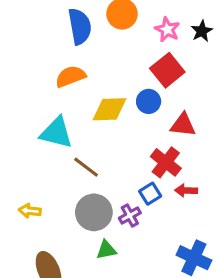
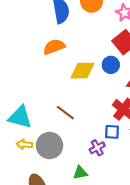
cyan triangle: (56, 133) -> (20, 117), moved
blue square: (150, 194) -> (112, 132), turned 35
gray circle: (94, 212) -> (49, 146), moved

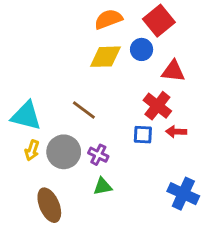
orange semicircle: (54, 47) -> (108, 19), moved
yellow arrow: (25, 144) -> (32, 150), turned -77
purple cross: (97, 148) -> (98, 155), moved, turned -35

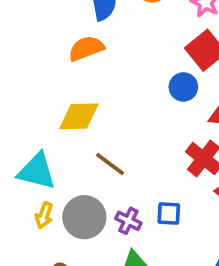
orange semicircle: (108, 19) -> (86, 48), moved
yellow diamond: (105, 57) -> (79, 116), moved
blue square: (143, 135) -> (169, 213), moved

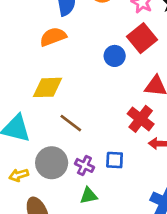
blue circle: (183, 87) -> (115, 56), moved
yellow arrow: (44, 215) -> (19, 175), moved, turned 54

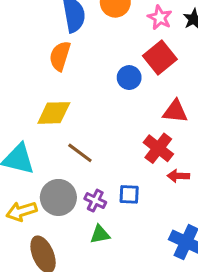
orange semicircle: (53, 37) -> (60, 56), turned -52
yellow arrow: (19, 175) -> (21, 211), size x1.4

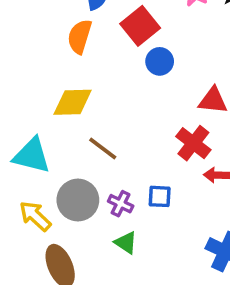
red square: (160, 58) -> (140, 26), moved
yellow arrow: (21, 211) -> (35, 216), turned 60
green triangle: (100, 234) -> (126, 243), turned 45

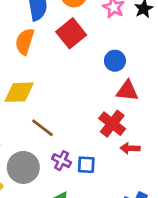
blue circle: (160, 61) -> (115, 61), moved
purple cross: (121, 204) -> (62, 161), moved

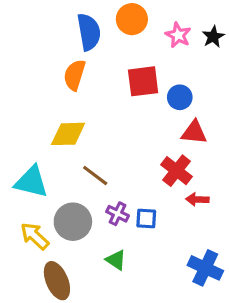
red square: (71, 33) -> (143, 81), moved, turned 32

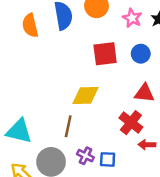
orange semicircle: (74, 75) -> (30, 25), moved, turned -30
blue circle: (180, 97) -> (141, 54), moved
yellow diamond: (68, 134) -> (85, 96), moved
brown line: (95, 175) -> (68, 126), turned 65

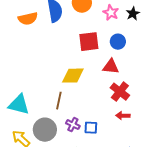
orange semicircle: (30, 25) -> (28, 19), turned -90
red triangle: (144, 93) -> (111, 67), moved
red cross: (131, 123) -> (120, 92), moved

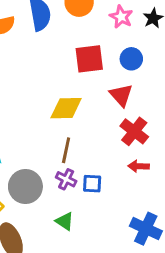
red triangle: (111, 67) -> (121, 95), turned 42
brown line: (59, 101) -> (66, 150), moved

